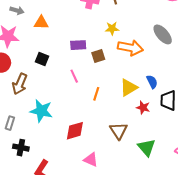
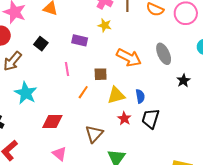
yellow star: (112, 28) -> (105, 25), moved
brown square: (98, 56) -> (101, 74), moved

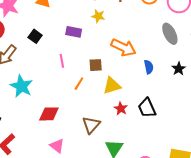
gray ellipse: (164, 54) -> (170, 34), moved
blue semicircle: (140, 96) -> (149, 67), moved
black trapezoid: (150, 119) -> (147, 108), turned -40

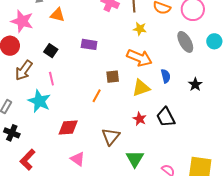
yellow star: (98, 16) -> (140, 29), moved
pink line: (62, 61) -> (51, 79), moved
black star: (179, 69) -> (195, 84), moved
yellow triangle: (112, 86) -> (141, 88), moved

